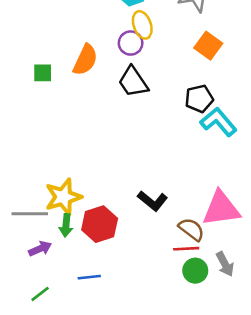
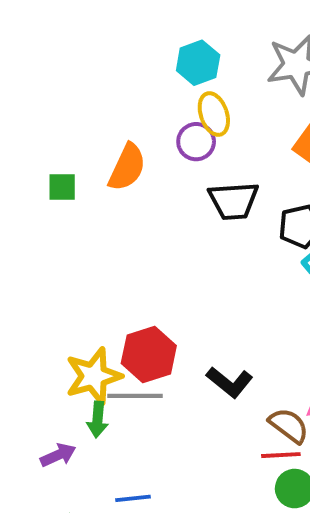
black trapezoid: (133, 82) -> (234, 201), moved, turned -60
gray line: (30, 214) -> (135, 396), moved
red hexagon: (100, 224) -> (149, 354), moved

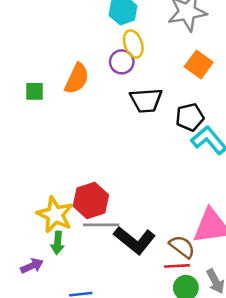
yellow star: (94, 376) -> (55, 215), turned -30
black L-shape: (230, 382) -> (135, 240), moved, size x1.4
gray line: (135, 396) -> (101, 225), moved

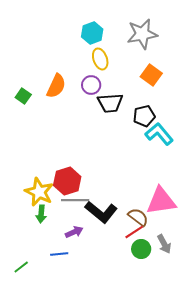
purple circle: (122, 62) -> (91, 85), moved
green square: (34, 91) -> (23, 96), turned 35
purple arrow: (32, 266) -> (74, 232), moved
red line: (177, 266) -> (134, 232), turned -30

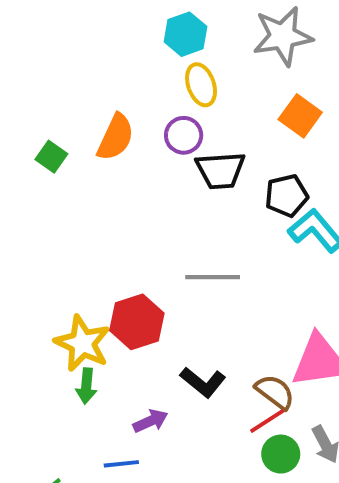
gray line: (75, 200) -> (213, 277), moved
black L-shape: (101, 212) -> (203, 382), size x0.7

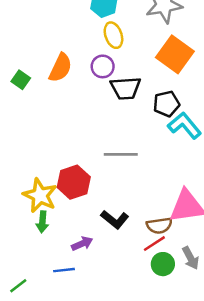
orange square: (300, 116) -> (175, 54), size x1.4
brown semicircle: (275, 392) -> (159, 225), turned 135

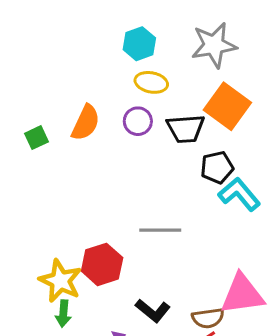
yellow ellipse: (113, 35) -> (151, 82), turned -60
green square: (21, 80) -> (36, 138), turned 30
black trapezoid: (126, 88) -> (186, 129), moved

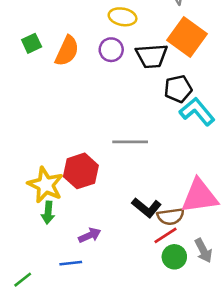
green square: (36, 138) -> (32, 43), moved
black L-shape: (153, 311) -> (147, 208), moved

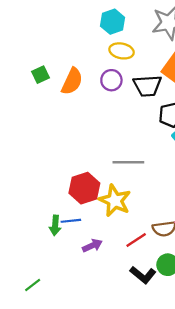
yellow star: (45, 185) -> (115, 201), moved
black L-shape: (147, 208) -> (143, 275), moved
red line: (165, 235) -> (136, 240), moved
blue line: (71, 263) -> (71, 221), moved

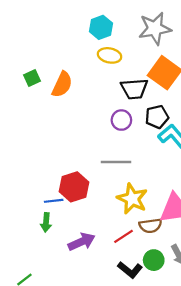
purple circle: (111, 80) -> (121, 120), moved
yellow star: (115, 201) -> (132, 199), moved
blue line: (71, 221) -> (54, 201), moved
purple arrow: (92, 246) -> (82, 242), size x1.4

